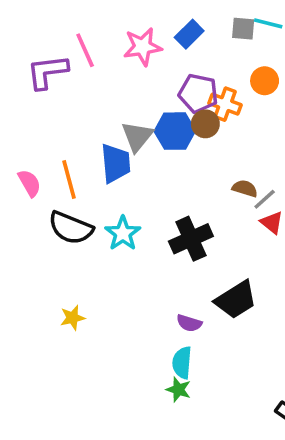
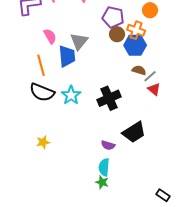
orange cross: (225, 104) -> (136, 30), moved
blue hexagon: (175, 131) -> (135, 45), moved
pink semicircle: (29, 183) -> (50, 36), moved

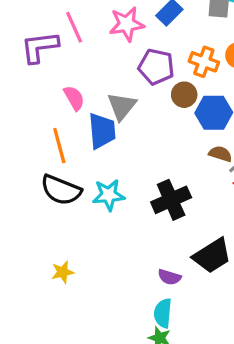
purple pentagon: (113, 17) -> (156, 67), moved
orange cross: (136, 30) -> (204, 62), moved
cyan star: (71, 95) -> (109, 195), turned 30

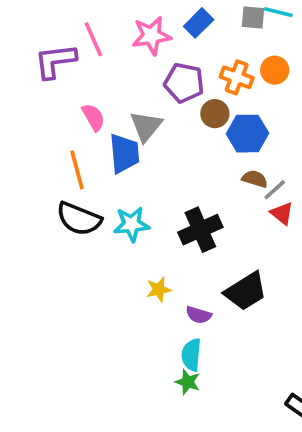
yellow star: (63, 272) -> (159, 289), moved

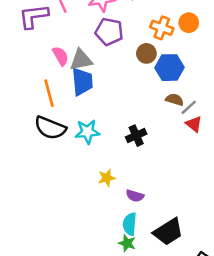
purple pentagon: (184, 83) -> (109, 32), moved
gray triangle: (146, 126) -> (81, 60), moved, turned 40
black cross: (200, 230) -> (136, 136), size x0.7
black trapezoid: (246, 291) -> (168, 232), moved

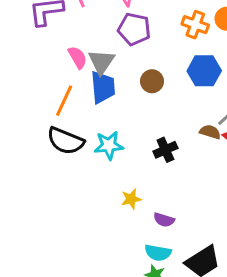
brown circle: (146, 53) -> (152, 81), moved
gray triangle: (81, 60) -> (101, 62), turned -45
orange line: (49, 93) -> (64, 101), turned 40
brown semicircle: (175, 100) -> (210, 132), moved
cyan semicircle: (130, 224) -> (158, 253), turned -85

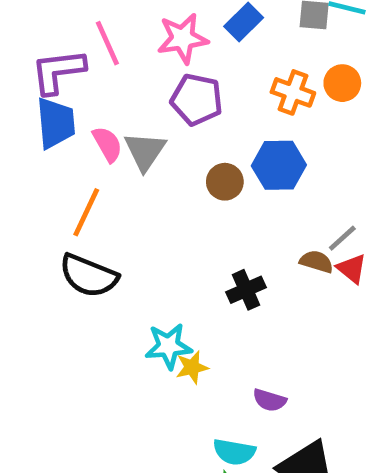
blue hexagon: (204, 71) -> (279, 165), moved
blue trapezoid: (103, 87) -> (56, 123), moved
cyan star: (109, 145) -> (168, 346), moved
purple semicircle: (164, 220) -> (269, 400), moved

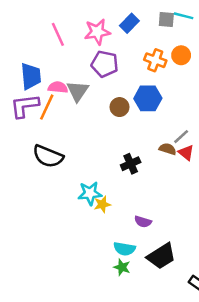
purple L-shape: (58, 71) -> (25, 106), moved
pink semicircle: (107, 144) -> (58, 87), turned -54
orange line: (86, 212) -> (47, 107), moved

